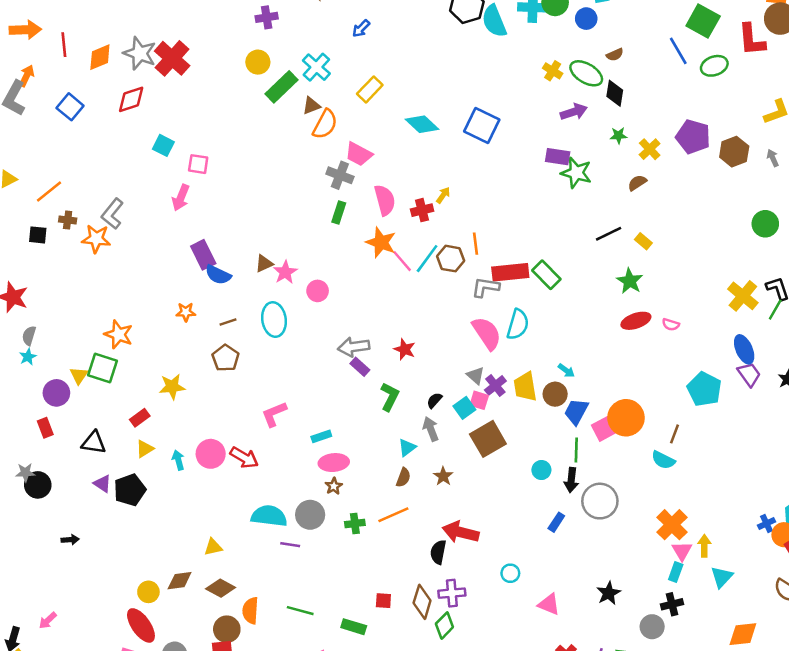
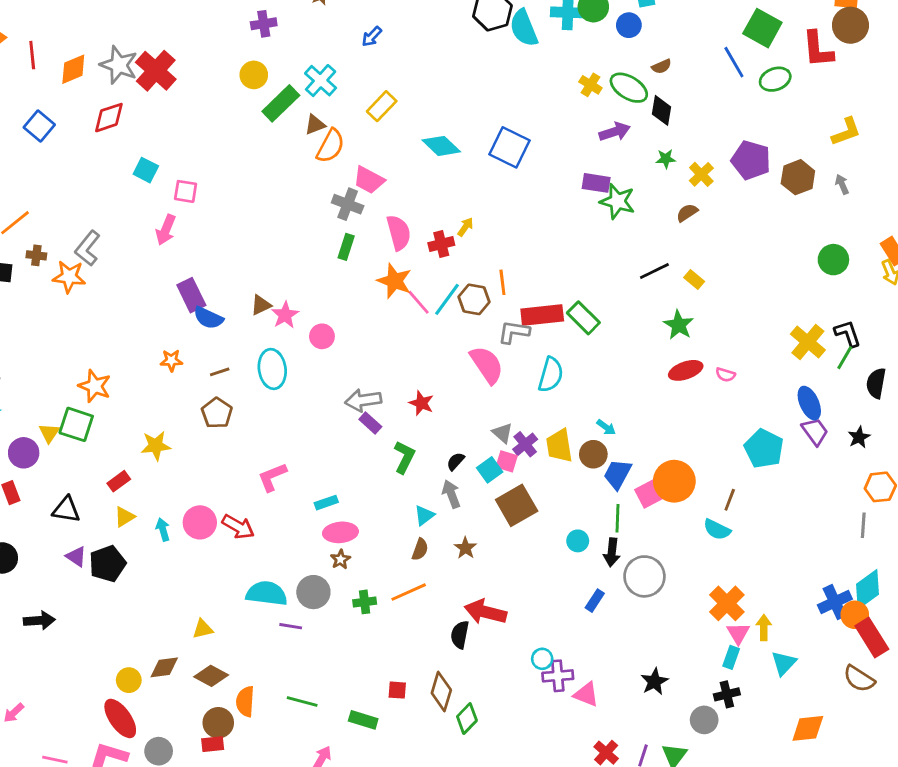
pink semicircle: (487, 333) -> (487, 365), moved
blue cross: (767, 523) -> (835, 602), size x1.6
black arrow: (70, 540) -> (39, 620), size x1.5
purple cross: (452, 593) -> (558, 676), moved

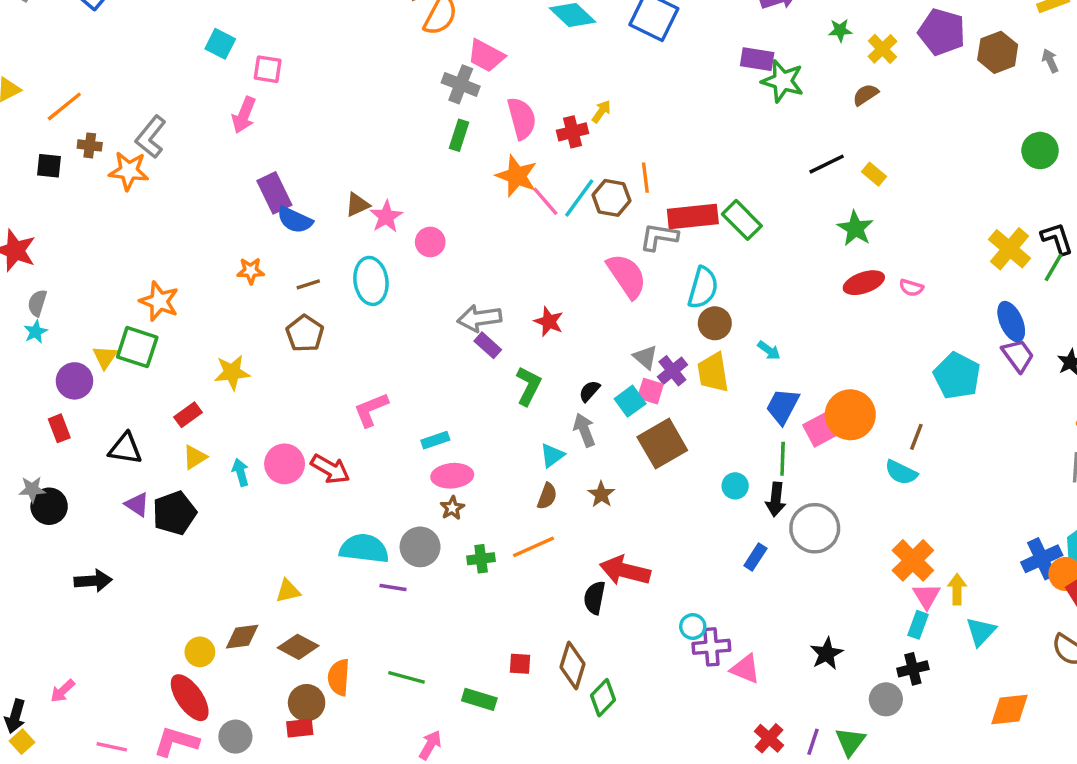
brown circle: (593, 454) -> (715, 323), moved

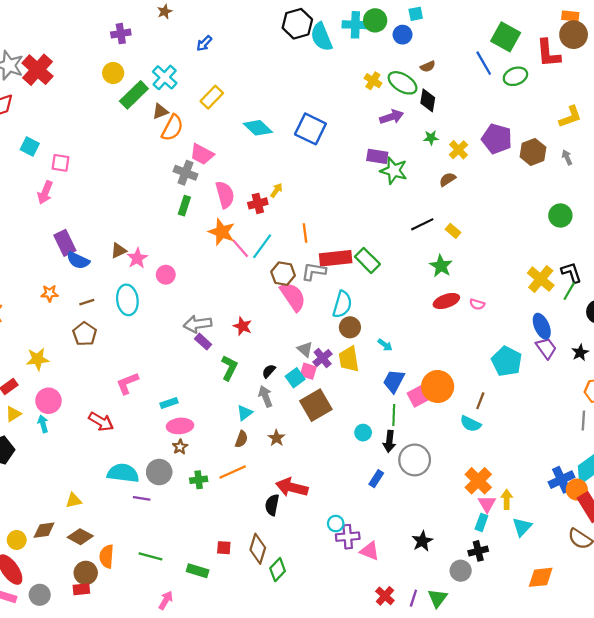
brown hexagon: (611, 198) -> (283, 274), moved
pink circle: (285, 464) -> (48, 401), moved

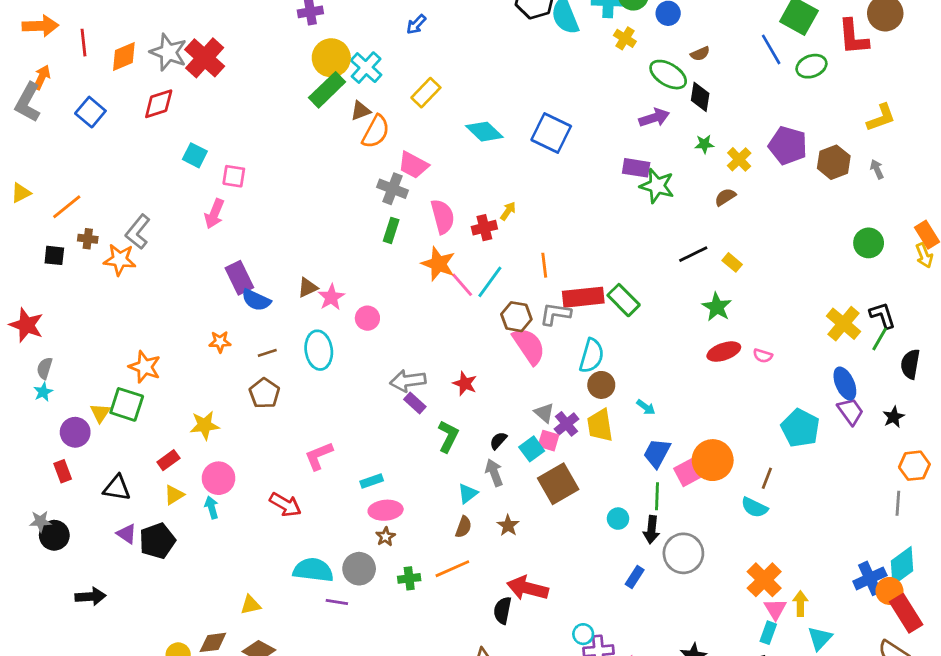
yellow circle: (113, 73) -> (331, 58), moved, size x1.4
yellow cross: (373, 81) -> (625, 38), moved

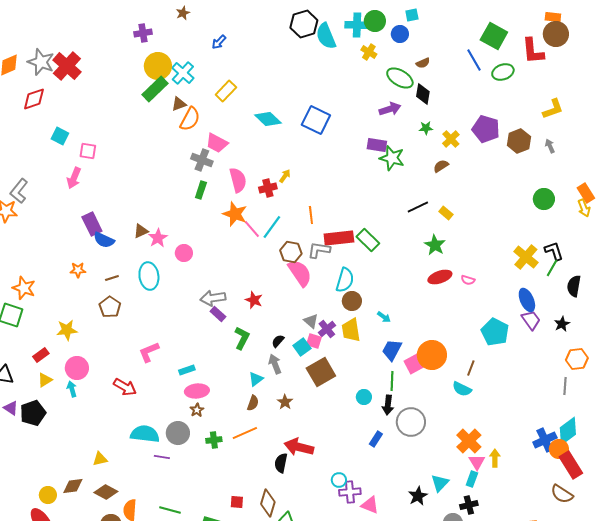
cyan triangle: (820, 638) -> (440, 483), moved

